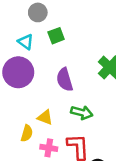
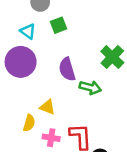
green arrow: (82, 113) -> (90, 88), moved

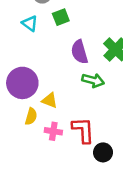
purple circle: (21, 62) -> (22, 83), moved
purple semicircle: (67, 69) -> (79, 52), moved

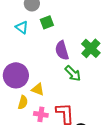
green arrow: (93, 80) -> (73, 73), turned 30

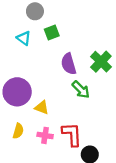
yellow semicircle: (23, 102) -> (18, 131), moved

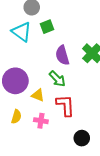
cyan triangle: (24, 38) -> (21, 32), size x1.5
green arrow: (81, 90) -> (57, 79), moved
red L-shape: (72, 134) -> (65, 105), moved

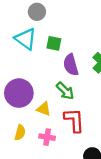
green square: (47, 27) -> (54, 43), moved, turned 32

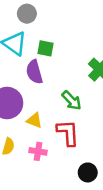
purple semicircle: (71, 65) -> (34, 72), moved
green arrow: (65, 91) -> (72, 101), moved

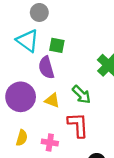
yellow triangle: (34, 120) -> (52, 100), moved

